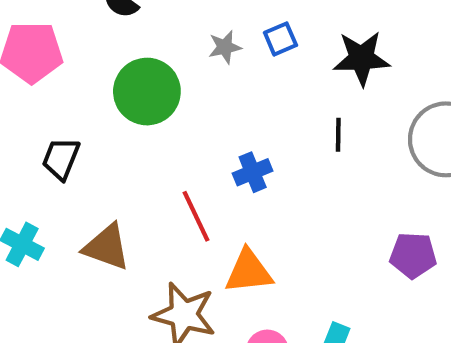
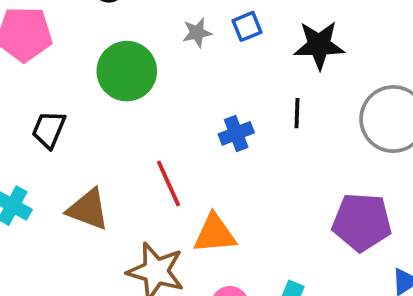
blue cross: (253, 172) -> (236, 133), moved
purple pentagon: (413, 255) -> (362, 222), size x1.4

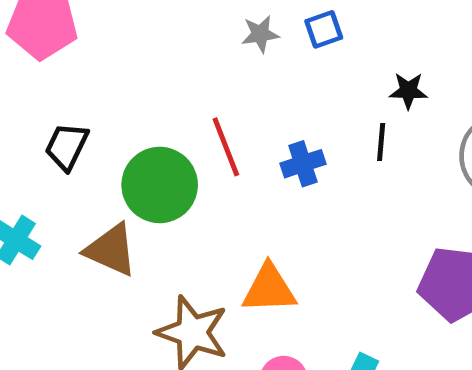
black star: (319, 45) -> (408, 91), moved, size x0.6
green circle: (127, 71) -> (160, 185), moved
red line: (168, 183) -> (226, 147), moved

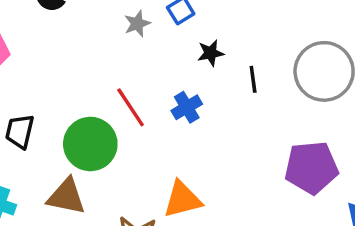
black star: (408, 91) -> (211, 53), moved
black line: (381, 142) -> (253, 79), moved

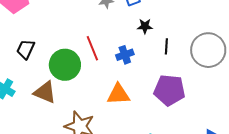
purple pentagon: (311, 168) -> (169, 90), moved
orange triangle: (182, 199) -> (118, 94), moved

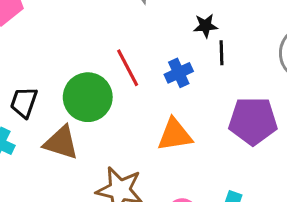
black line: (166, 46) -> (221, 53), moved
black trapezoid: (26, 49) -> (24, 102), moved

